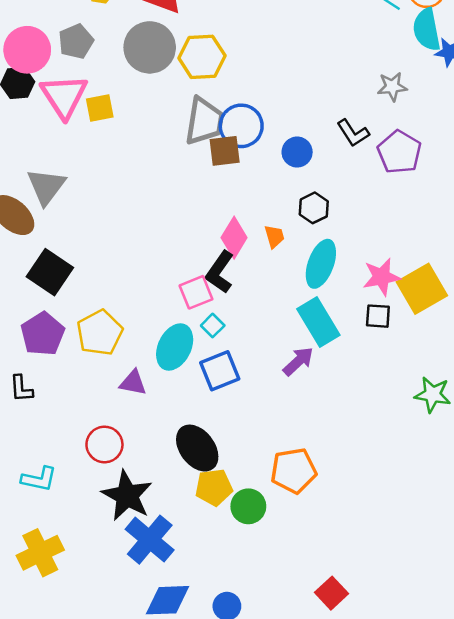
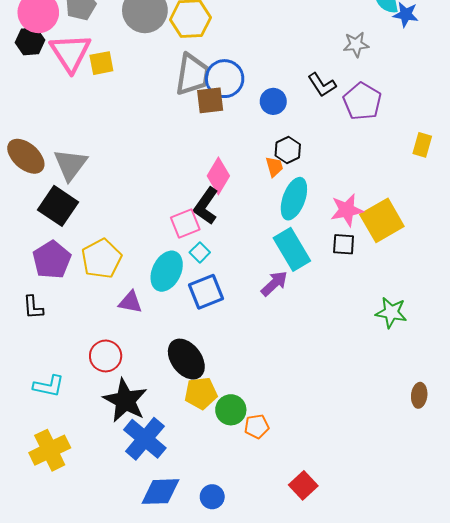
gray triangle: (46, 186) -> (70, 165), moved
orange trapezoid: (274, 236) -> (274, 167), moved
orange pentagon: (294, 471) -> (257, 426), moved, size x0.6

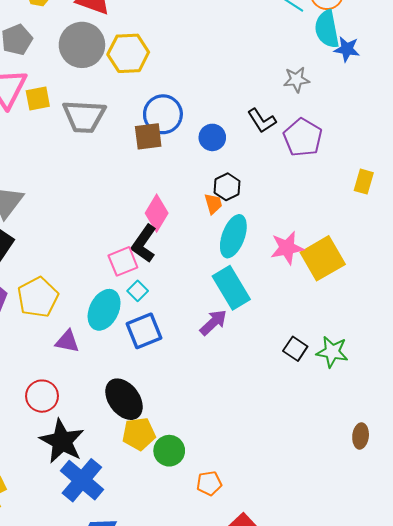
gray trapezoid: (193, 74) -> (84, 116), moved, turned 84
black square: (344, 244) -> (295, 349), moved, turned 30
orange pentagon: (257, 426) -> (209, 483), moved

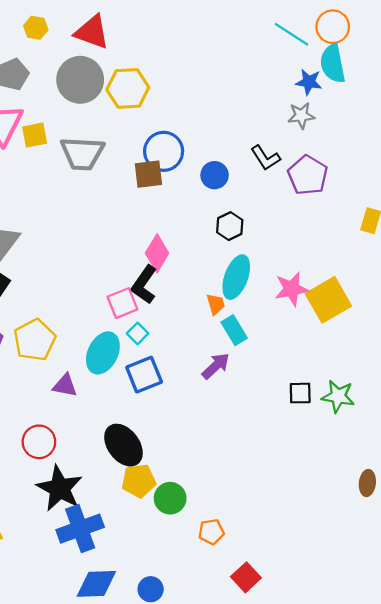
blue star: (347, 49) -> (309, 82), moved
orange trapezoid: (213, 204) -> (216, 304), moved
cyan rectangle: (231, 288) -> (234, 330), size x0.7
black square: (295, 349) -> (300, 393), turned -35
blue cross: (82, 480) -> (80, 529), turned 30

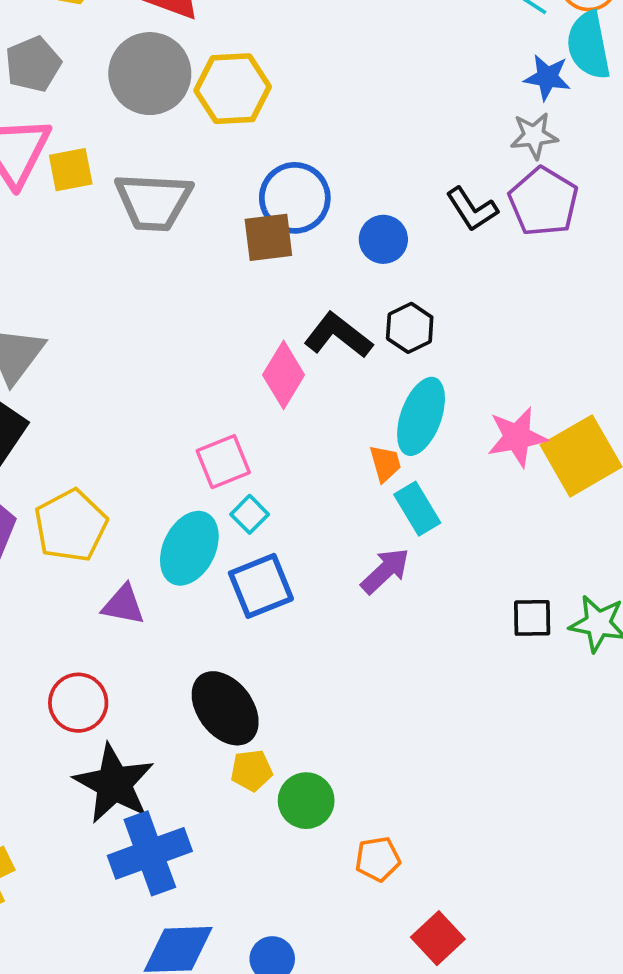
purple pentagon: (308, 175) -> (543, 202), moved
black L-shape: (144, 285) -> (338, 335), moved, turned 93
yellow pentagon: (139, 481) -> (252, 770), size x0.7

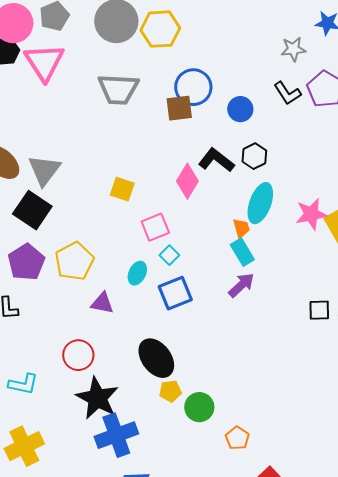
gray star: (534, 136) -> (293, 49), moved
yellow square: (71, 170) -> (122, 189), moved, turned 30
cyan rectangle: (417, 509) -> (242, 252), moved
cyan ellipse: (189, 548) -> (137, 273), size x0.6
orange pentagon: (378, 859) -> (237, 438), turned -30

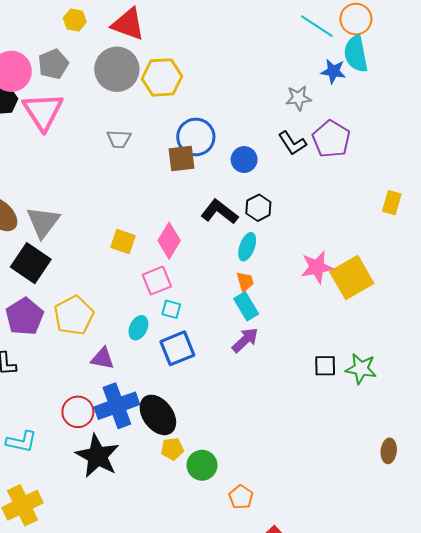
gray trapezoid: (118, 89) -> (119, 139), size x0.6
pink diamond: (187, 181) -> (169, 241), moved
cyan ellipse: (260, 203) -> (247, 247), moved, size x0.7
cyan square: (169, 255) -> (171, 309), turned -30
blue cross: (116, 435) -> (117, 406), moved

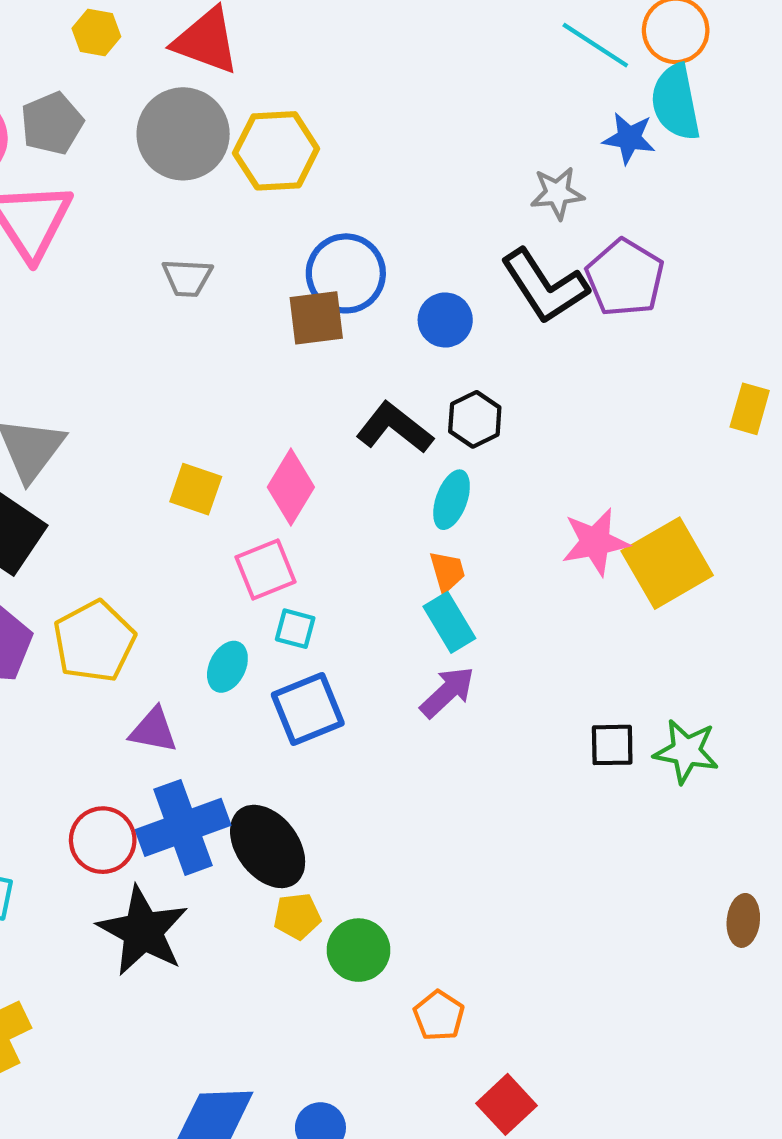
black L-shape: (292, 143) -> (545, 286), size x1.5

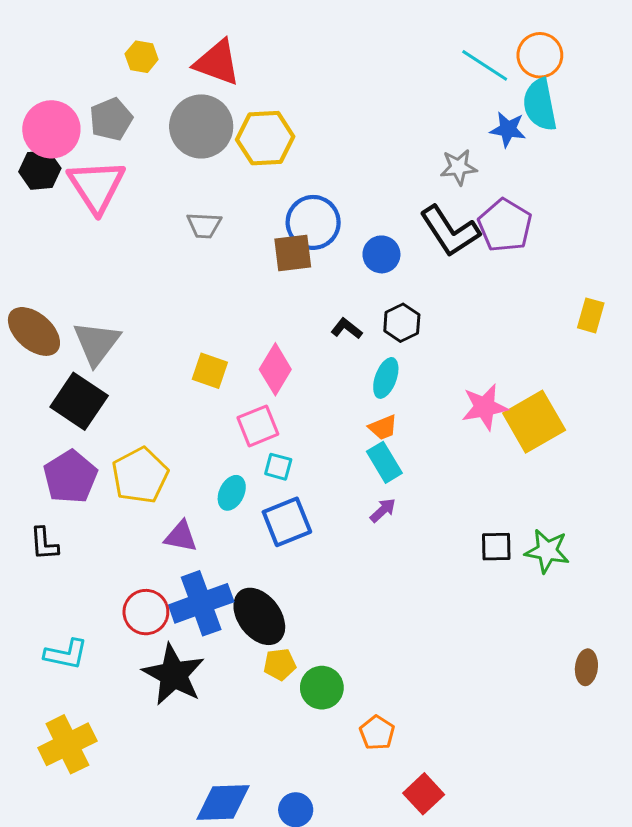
black L-shape: (394, 428) -> (347, 329), size x0.6
orange trapezoid: (447, 572) -> (383, 427), turned 84
purple arrow: (447, 692) -> (383, 510), size x0.7

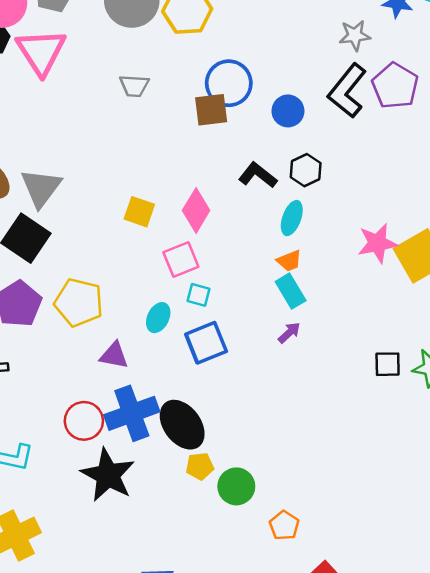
black L-shape: (450, 231) -> (347, 91), turned 72
black L-shape: (347, 329) -> (258, 175), size x1.4
yellow pentagon: (140, 475) -> (79, 302), turned -30

